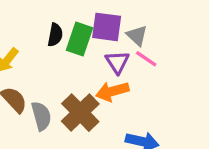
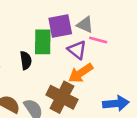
black semicircle: (55, 35) -> (26, 60), moved

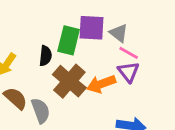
purple triangle: (77, 50) -> (128, 72), moved
brown cross: (62, 97) -> (69, 81), moved

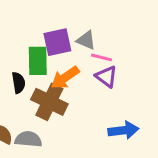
orange arrow: (101, 84) -> (65, 78), moved
gray semicircle: (41, 111) -> (28, 139), turned -50

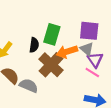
gray triangle: (86, 40) -> (87, 49), moved
purple square: (57, 42) -> (89, 31), moved
pink line: (102, 57) -> (92, 72), moved

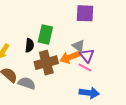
purple square: (89, 31) -> (85, 13), moved
orange arrow: (67, 52) -> (70, 57), moved
brown cross: (51, 65) -> (46, 63), turned 35

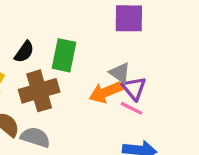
black semicircle: (30, 45) -> (24, 52), moved, turned 32
brown cross: (46, 63) -> (39, 91), moved

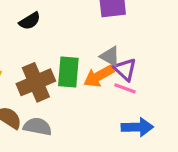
black semicircle: (24, 52) -> (30, 21), moved, turned 30
green rectangle: (64, 55) -> (68, 72), moved

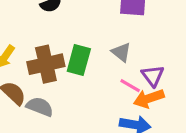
purple triangle: (125, 69) -> (153, 76), moved
orange arrow: (99, 76) -> (149, 98), moved

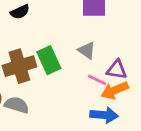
green rectangle: (79, 60) -> (49, 60), turned -36
purple triangle: (153, 76) -> (117, 70), turned -40

